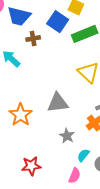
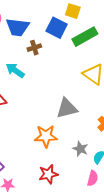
orange star: (21, 115) -> (46, 136), moved, turned -30
gray star: (67, 136) -> (80, 149), moved

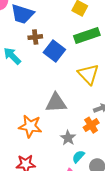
blue square: (57, 28) -> (54, 51), moved
gray star: (80, 149) -> (68, 138), moved

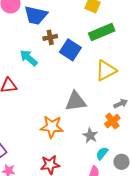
yellow triangle: (88, 74) -> (106, 70), turned 50

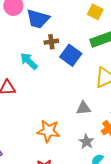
gray triangle: (76, 101) -> (83, 108), moved, size x0.7

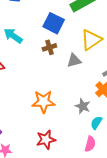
brown cross: (51, 42) -> (49, 47), moved
gray triangle: (83, 108) -> (74, 60), moved

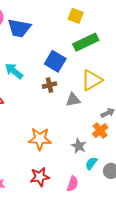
pink semicircle: (90, 144) -> (73, 184), moved

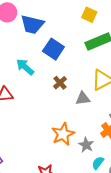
blue square: (55, 61) -> (53, 49), moved
brown cross: (49, 85) -> (60, 83), turned -32
orange star: (40, 139) -> (63, 134), moved, turned -30

